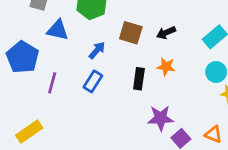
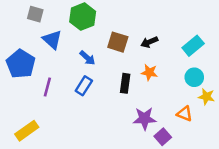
blue triangle: (58, 30) -> (52, 40), turned 30
blue arrow: (97, 50) -> (87, 58), turned 91
orange triangle: (213, 134) -> (185, 114), moved

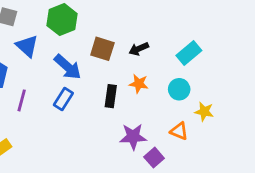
blue arrow: (87, 58) -> (68, 67), size x1.5
cyan circle: (194, 77) -> (179, 89), moved

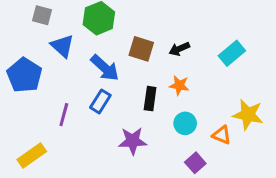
cyan circle: (179, 89) -> (185, 123), moved
purple line: (22, 100) -> (64, 115), moved
yellow star: (204, 112) -> (248, 115), size x1.5
purple star: (133, 137) -> (133, 141), moved

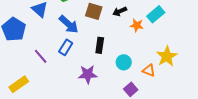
orange star: (179, 85) -> (137, 25), moved
purple line: (64, 115) -> (41, 56), turned -56
yellow star: (248, 115) -> (167, 56), turned 30

